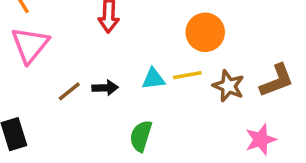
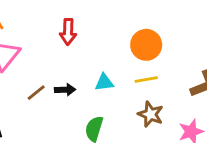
yellow line: (187, 75) -> (146, 80), moved
brown star: (228, 86) -> (151, 114), moved

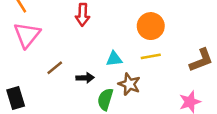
black arrow: (65, 90) -> (85, 78), moved
brown star: (151, 114) -> (129, 84), moved

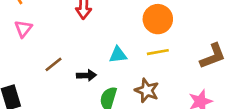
pink triangle: (27, 35) -> (23, 29), size x0.6
brown star: (129, 84) -> (147, 90), moved

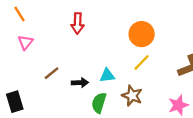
yellow line: (158, 52) -> (142, 62), turned -36
cyan triangle: (118, 55) -> (107, 76), moved

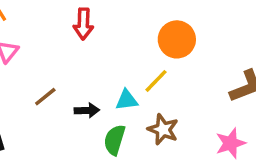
yellow line: (142, 62) -> (156, 81), moved

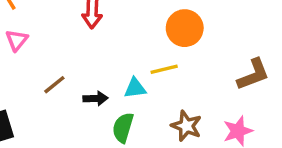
yellow line: (156, 81) -> (164, 69), turned 32
brown star: (163, 129) -> (186, 126), moved

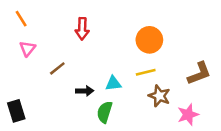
yellow line: (164, 69) -> (146, 72), moved
brown line: (54, 85) -> (57, 68), moved
brown star: (186, 126) -> (159, 96), moved

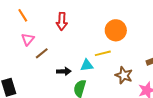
orange line: (21, 19) -> (23, 15), moved
pink triangle: (27, 49) -> (28, 39), moved
yellow line: (146, 72) -> (103, 53), moved

